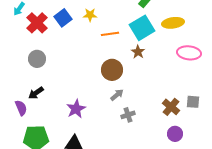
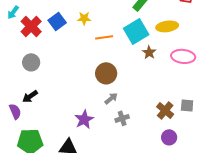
brown star: (138, 52) -> (149, 52), moved
purple star: (76, 109) -> (84, 119), moved

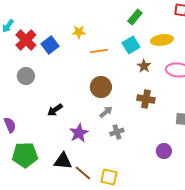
blue square: (57, 21) -> (50, 45), moved
cyan square: (136, 31) -> (131, 45), size x0.7
black arrow: (30, 96) -> (55, 110), moved
brown cross: (165, 110) -> (146, 99), moved, turned -30

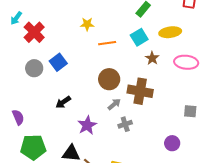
blue square: (50, 45) -> (58, 62), moved
brown cross: (146, 99) -> (140, 91), moved, size x1.4

